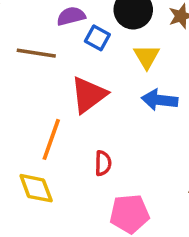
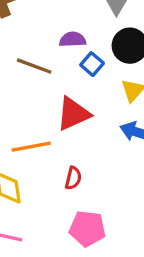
orange line: (51, 139) -> (31, 147), turned 48

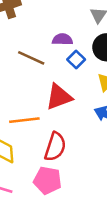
red semicircle: (73, 178) -> (55, 147), size x1.6
pink pentagon: (87, 229) -> (48, 180), moved

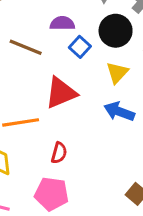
red semicircle: (55, 147) -> (59, 153), size x0.6

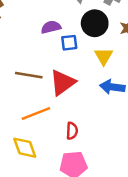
brown line: (26, 47) -> (29, 75), moved
blue square: (80, 47) -> (69, 43), turned -36

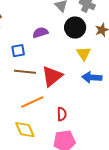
blue square: (69, 43) -> (18, 51), moved

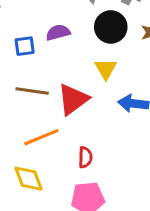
blue square: (18, 51) -> (25, 46), moved
yellow triangle: (84, 53) -> (106, 69), moved

